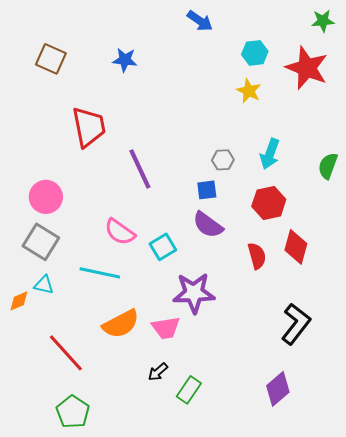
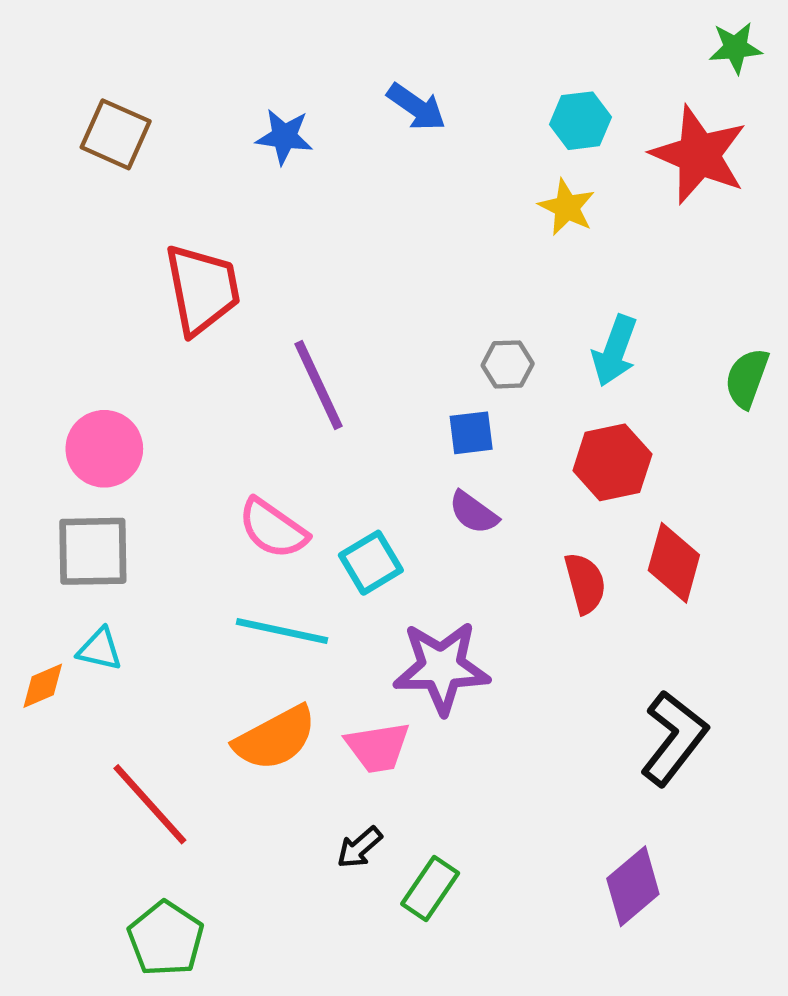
blue arrow: (200, 21) -> (416, 107), moved
purple semicircle: (208, 225) -> (473, 513), size x0.7
gray square: (41, 242) -> (93, 551), turned -33
cyan line: (100, 273) -> (282, 631), moved

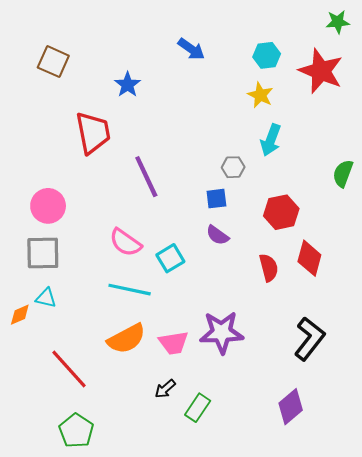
blue star: (284, 137) -> (128, 85), moved, turned 30
cyan arrow: (615, 351) -> (271, 140), moved
purple star: (442, 668) -> (222, 332), moved

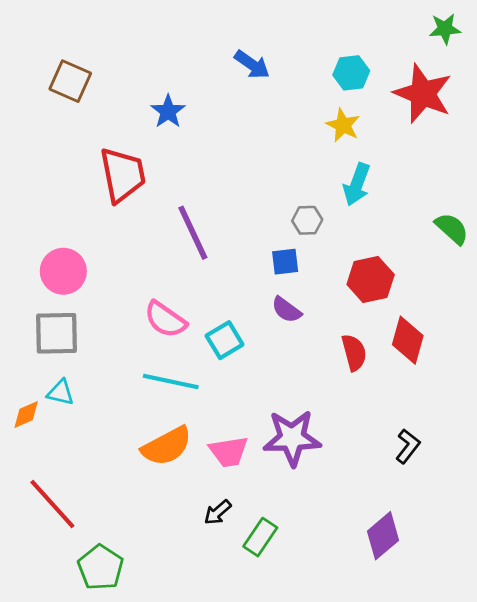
green semicircle: (343, 173) -> (452, 229), turned 112
black L-shape: (309, 339) -> (408, 446), size x0.6
red line: (69, 369) -> (52, 504), moved

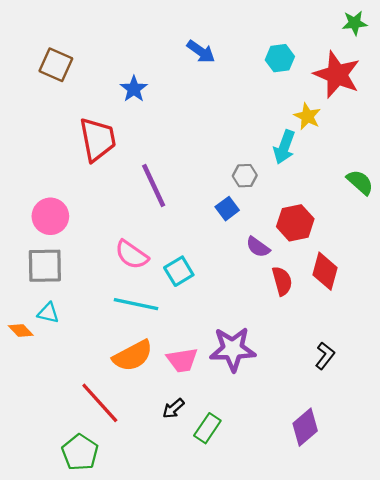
yellow star: (343, 125) -> (307, 116), moved
blue square: (285, 262) -> (227, 209), turned -30
purple semicircle: (287, 310) -> (258, 247), moved
orange diamond: (26, 414) -> (21, 330), turned 70
red line: (52, 504) -> (100, 403), moved

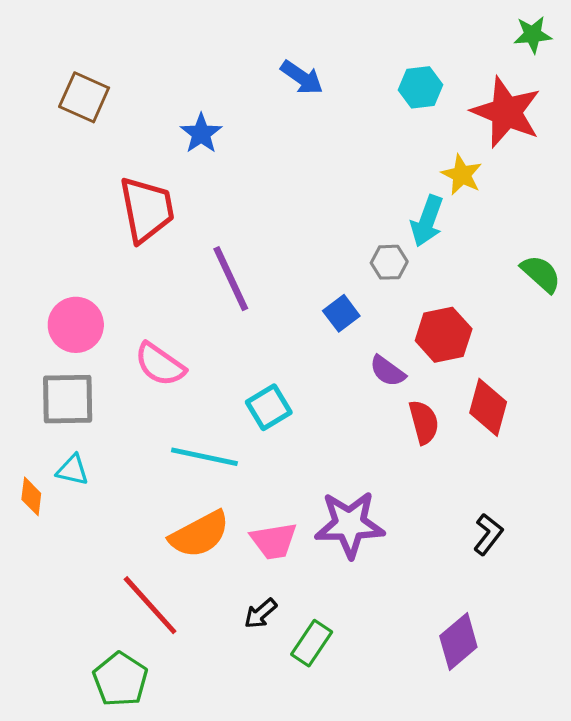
gray hexagon: (245, 176) -> (389, 262), moved
pink semicircle: (132, 255) -> (160, 364), moved
orange diamond: (21, 330) -> (31, 496), turned 50

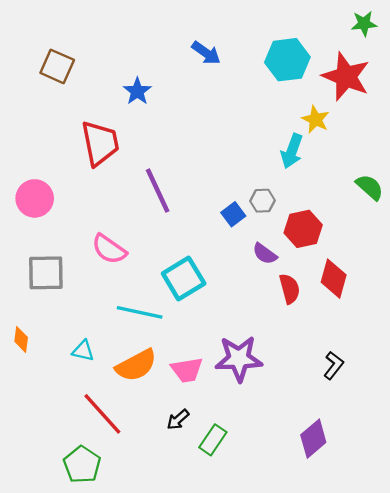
cyan hexagon: (420, 87) -> (287, 60), size x1.5
gray hexagon: (389, 262) -> (263, 201), moved
pink circle: (76, 325) -> (35, 198), moved
cyan square: (269, 407) -> (184, 279), size x1.4
cyan triangle: (73, 470) -> (83, 351), moved

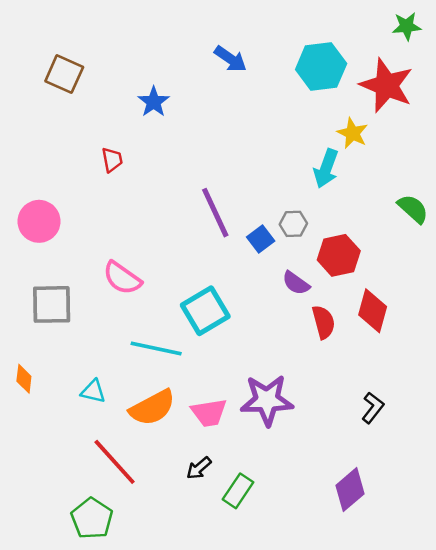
red trapezoid: (100, 143) -> (112, 160), size x0.5
purple line: (158, 191) -> (215, 213), moved

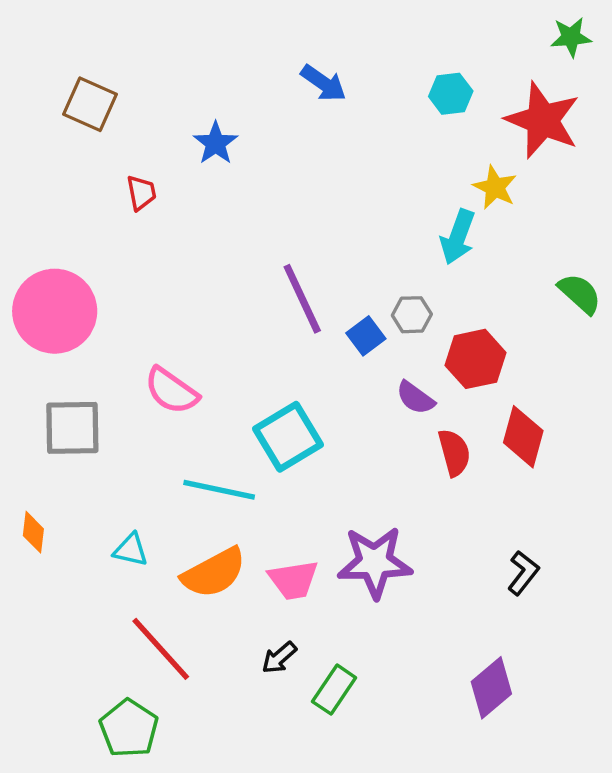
cyan hexagon: (321, 66) -> (451, 94), size x0.6
red trapezoid: (112, 160) -> (141, 193), moved
pink circle: (39, 221) -> (55, 311), size x1.4

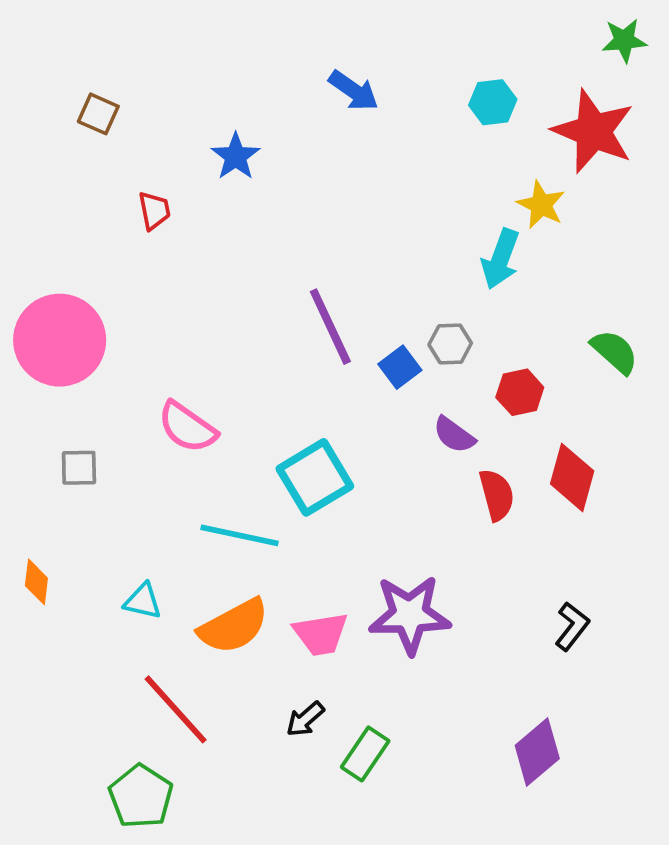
brown square: (90, 104) -> (98, 114), size x0.7
green semicircle: (580, 293) -> (615, 352), moved
red hexagon: (475, 359) -> (520, 392), size x0.7
gray square: (72, 428) -> (79, 468), size x0.6

